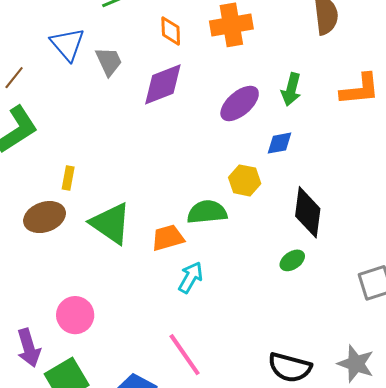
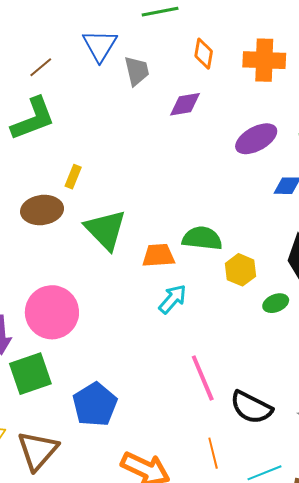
purple diamond: (163, 84) -> (185, 104), size x0.7
yellow hexagon: (245, 180) -> (240, 270), moved
pink circle: (75, 315) -> (52, 312), size x1.4
pink line: (185, 355) -> (203, 378), moved

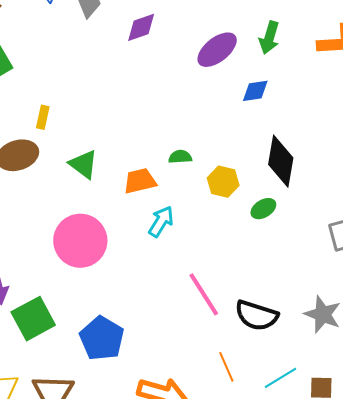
green triangle: (106, 230) -> (83, 164), size x0.7
green semicircle: (202, 238) -> (180, 157), size x0.6
pink circle: (52, 312) -> (80, 241), moved

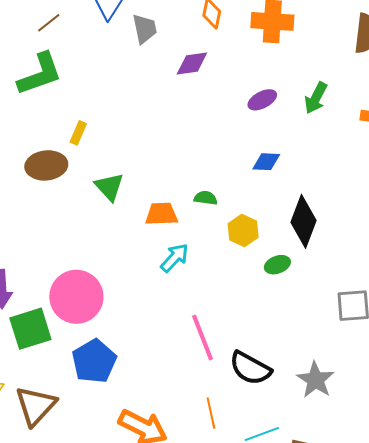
purple ellipse: (217, 50) -> (262, 100), size x0.7
blue diamond: (255, 91) -> (266, 162), moved
pink circle: (80, 241) -> (76, 297), moved

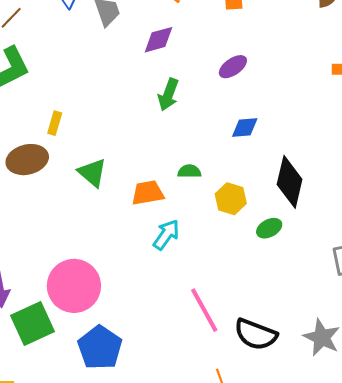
green arrow: (316, 98) -> (168, 95), moved

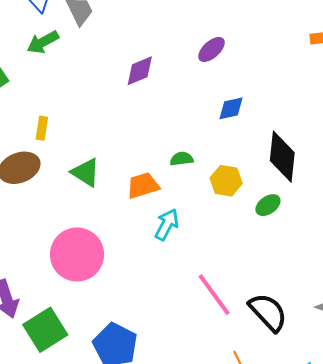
purple diamond: (159, 40) -> (140, 71), moved
green arrow: (168, 95) -> (43, 42), moved, turned 48
pink circle: (74, 286) -> (77, 254), moved
black semicircle: (256, 334) -> (268, 312), turned -147

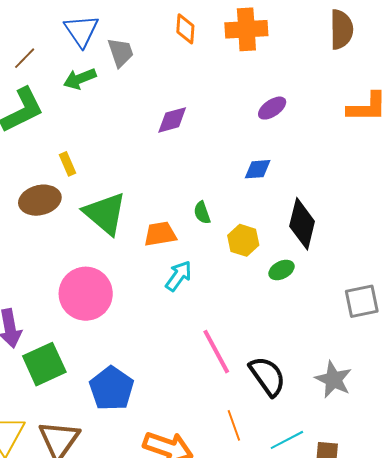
purple ellipse: (211, 49) -> (272, 108), moved
yellow rectangle: (42, 128) -> (68, 164), turned -40
green semicircle: (182, 159) -> (202, 213), turned -110
green triangle: (86, 172) -> (105, 214), size x1.5

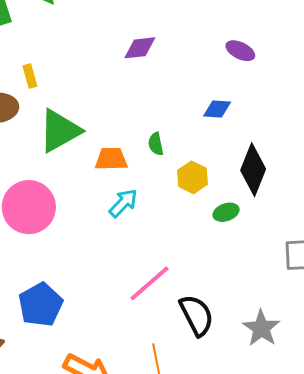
purple ellipse: (272, 108) -> (240, 51), turned 52
green triangle: (105, 214) -> (60, 131), turned 42
pink line: (216, 352) -> (149, 283), turned 69

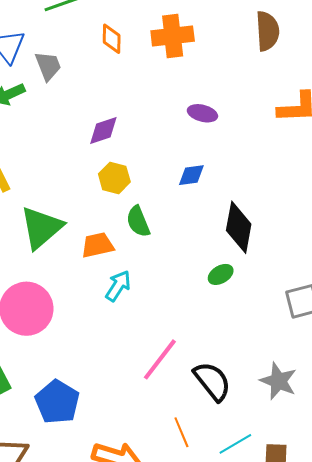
green semicircle: (156, 144) -> (138, 222), size x1.4
yellow hexagon: (192, 177) -> (114, 178), moved

